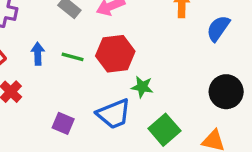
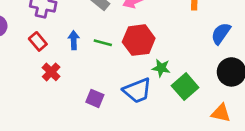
blue semicircle: (218, 28) -> (221, 33), moved
green square: (164, 130) -> (185, 87), moved

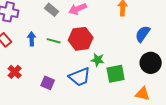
red cross: (51, 72) -> (15, 72), moved
green square: (185, 87) -> (116, 74), turned 30

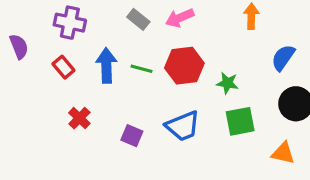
blue arrow: (32, 39) -> (106, 66), size x1.5
green star: (98, 60) -> (227, 83), moved

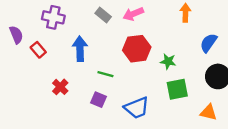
red rectangle: (63, 67) -> (38, 50), moved
green line: (141, 69) -> (105, 74), moved
blue trapezoid: (183, 126) -> (137, 108), moved

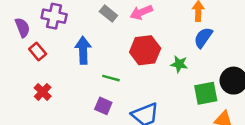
purple semicircle: (16, 35) -> (22, 27), moved
blue semicircle: (209, 43) -> (203, 38), moved
red cross: (60, 87) -> (43, 92), moved
green square: (177, 89) -> (206, 93), moved

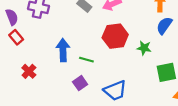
blue arrow: (83, 50) -> (63, 50), moved
red rectangle: (38, 52) -> (16, 37), moved
purple square: (103, 106) -> (80, 83), turned 32

